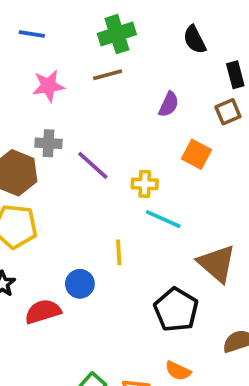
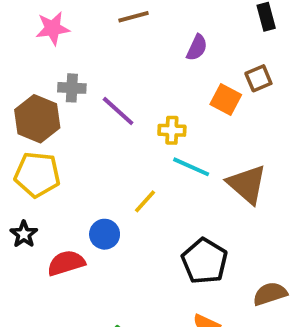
pink star: (48, 86) -> (53, 28), moved
brown square: (228, 112) -> (258, 78), moved
yellow line: (119, 252) -> (145, 201), turned 45
brown triangle: (217, 263) -> (247, 184), moved

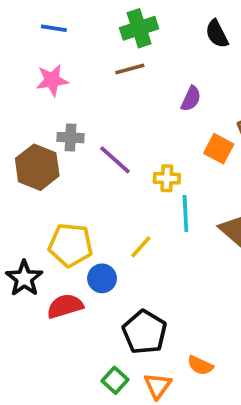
cyan line: (191, 167) -> (185, 214), turned 63
yellow pentagon: (37, 175) -> (71, 245), moved
black star: (24, 234) -> (24, 278), size x1.4
black pentagon: (205, 261) -> (145, 332), moved

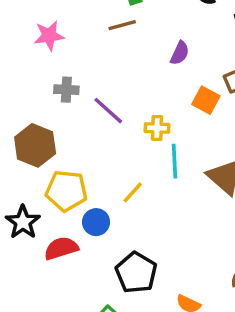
brown hexagon: (37, 167) -> (35, 145), moved

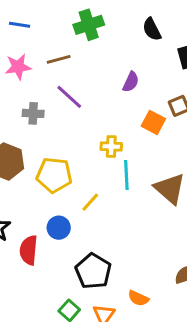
brown line: (122, 25) -> (59, 59), moved
purple line: (108, 111) -> (69, 97), moved
yellow pentagon: (66, 191) -> (54, 175), moved
red semicircle: (61, 248) -> (29, 250), turned -68

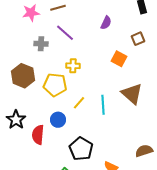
orange square: (153, 122) -> (119, 59), moved
yellow cross: (111, 146) -> (73, 66), moved
cyan line: (126, 175) -> (103, 105), moved

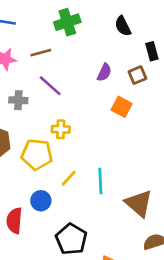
brown square: (138, 39) -> (137, 75), moved
orange square: (119, 59) -> (122, 107), moved
brown triangle: (132, 94) -> (139, 203), moved

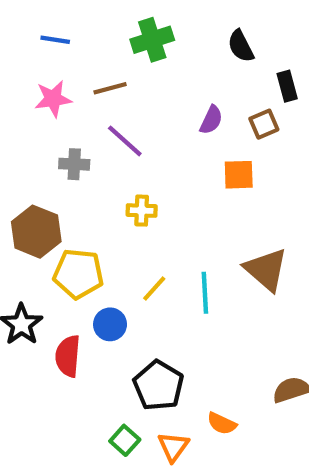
orange square: (122, 107) -> (239, 175), turned -30
yellow pentagon: (37, 154) -> (78, 274), moved
brown triangle: (139, 203) -> (266, 270), moved

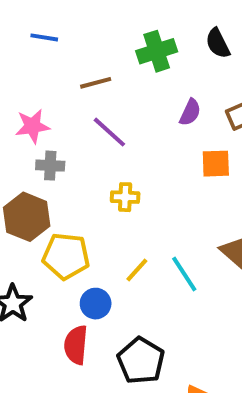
green cross: (152, 40) -> (157, 51), moved
pink star: (53, 99) -> (32, 126), moved
gray cross: (74, 164) -> (50, 166), moved
cyan line: (205, 293) -> (184, 274), turned -30
red semicircle: (68, 356) -> (76, 345), moved

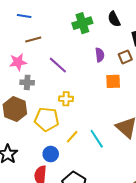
brown line: (96, 83) -> (33, 40), moved
purple semicircle: (190, 112) -> (100, 55), turned -32
yellow pentagon: (66, 256) -> (47, 119), moved

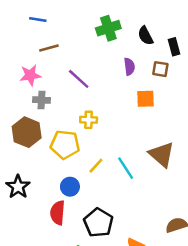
black semicircle: (114, 19) -> (145, 36), moved
brown square: (125, 57) -> (160, 69), turned 32

